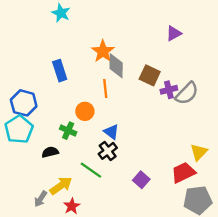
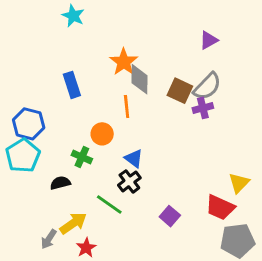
gray semicircle: (187, 93) -> (207, 86), moved
red trapezoid: (183, 173) -> (220, 207), turned -130

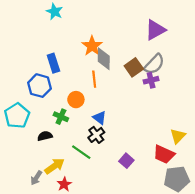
purple triangle: (209, 40) -> (155, 30), size x1.5
brown square: (180, 91) -> (134, 67), turned 30
blue hexagon: (29, 124) -> (39, 86), moved

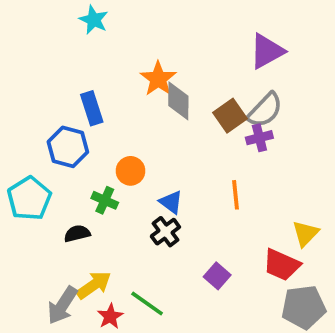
orange line: (94, 79) -> (235, 195), moved
green line: (81, 152) -> (147, 303), moved
gray arrow: (36, 178) -> (62, 305), size x1.5

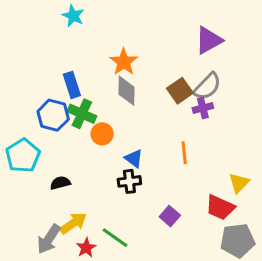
gray diamond: (178, 101) -> (127, 91), moved
green cross: (105, 200) -> (82, 114), moved, size x1.4
black cross: (165, 232) -> (129, 181), turned 30

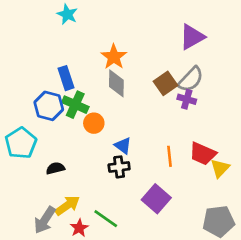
purple cross: (203, 108) -> (187, 99), turned 30
orange line: (184, 153) -> (169, 156), moved
red trapezoid: (220, 207) -> (203, 154), moved
purple square: (170, 216) -> (156, 199), size x1.5

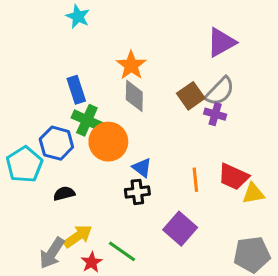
blue hexagon: (49, 106) -> (56, 143), moved
orange circle: (94, 123) -> (108, 142), size x1.6
yellow triangle: (220, 168) -> (253, 194), turned 36

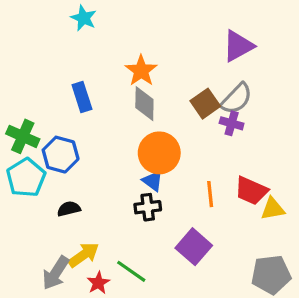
green cross: (87, 120) -> (23, 136), moved
orange circle: (108, 142) -> (159, 153), moved

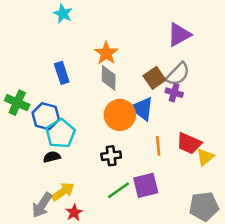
cyan pentagon: (26, 178) -> (60, 133), moved
blue triangle: (153, 181) -> (142, 109), moved, size x1.5
yellow triangle: (273, 209) -> (205, 157), turned -30
purple square: (194, 247) -> (146, 185), turned 35
green line: (131, 271) -> (119, 190), moved, turned -70

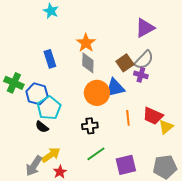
blue triangle: (142, 109) -> (115, 88), turned -50
black semicircle: (52, 157) -> (42, 127), turned -128
purple square: (146, 185) -> (126, 165), moved

